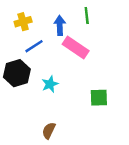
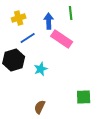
green square: (99, 98) -> (84, 97), moved

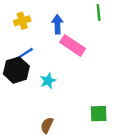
green line: (71, 13) -> (99, 13), moved
blue line: (28, 38) -> (25, 54), moved

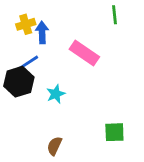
blue arrow: (57, 24) -> (42, 33), moved

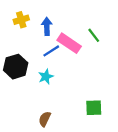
green line: (114, 15) -> (94, 35), moved, turned -32
blue arrow: (42, 33) -> (47, 26), moved
blue line: (28, 63) -> (51, 51), moved

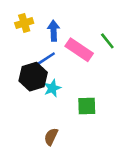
blue line: (51, 51) -> (46, 59), moved
black hexagon: (16, 67) -> (33, 77), moved
green square: (94, 108) -> (87, 106), moved

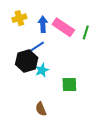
green line: (107, 41) -> (86, 32), turned 56
pink rectangle: (79, 50) -> (63, 27), moved
brown semicircle: (51, 137) -> (41, 109), turned -48

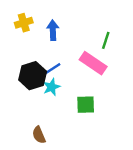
pink rectangle: (63, 27) -> (93, 63), moved
blue line: (37, 47) -> (52, 69), moved
brown semicircle: (41, 109) -> (39, 135), moved

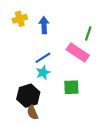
black hexagon: (33, 76) -> (28, 96), moved

